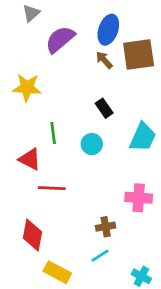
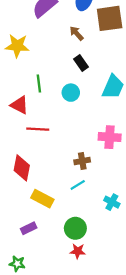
brown arrow: (104, 60) -> (77, 33), moved

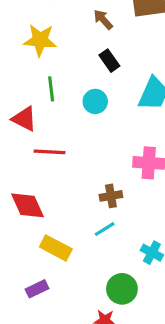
yellow star: (17, 46) -> (40, 40), moved
red diamond: (22, 168) -> (27, 205), turned -35
green circle: (75, 228) -> (122, 289), moved

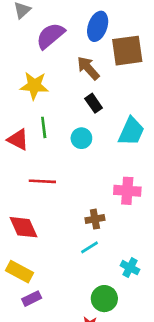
brown arrow: (103, 20) -> (88, 68), size x1.4
red triangle: (24, 119) -> (18, 140), moved
yellow rectangle: (56, 248) -> (19, 272), moved

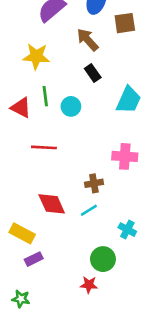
brown square: (127, 51) -> (125, 23), size x0.7
cyan circle: (81, 138) -> (71, 106), moved
red diamond: (23, 227) -> (52, 204), moved

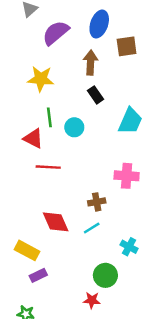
brown arrow: (88, 40) -> (90, 63), turned 45
red triangle: (21, 108) -> (33, 138), moved

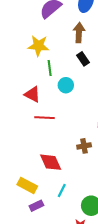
green line: (49, 117) -> (50, 68), moved
cyan line: (92, 228) -> (62, 190), moved, turned -32

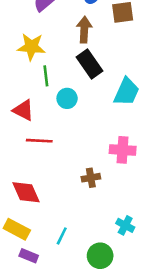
black rectangle: (83, 59) -> (90, 64), size x1.5
red diamond: (51, 162) -> (26, 192), moved
purple rectangle: (36, 206) -> (29, 256), turned 48

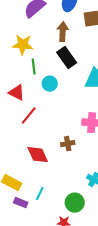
red line: (39, 141) -> (29, 116), turned -54
red diamond: (26, 192) -> (38, 155), moved
cyan line: (62, 236) -> (40, 194), moved

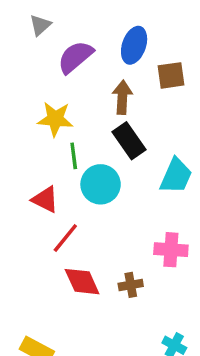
cyan circle: (50, 84) -> (101, 184), size x1.5
red diamond: (38, 155) -> (82, 282), moved

